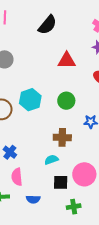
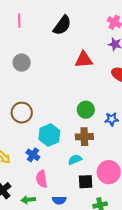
cyan hexagon: (30, 100) -> (49, 135), moved
green circle: (66, 101) -> (86, 110), moved

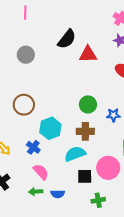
black semicircle: (62, 25) -> (67, 39), moved
cyan semicircle: (75, 160) -> (75, 154), size x1.5
pink semicircle: (42, 179) -> (41, 172), turned 144
green arrow: (28, 200) -> (36, 192), moved

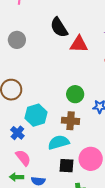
black semicircle: (67, 39) -> (59, 27), turned 105

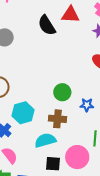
red triangle: (79, 44) -> (70, 15), moved

